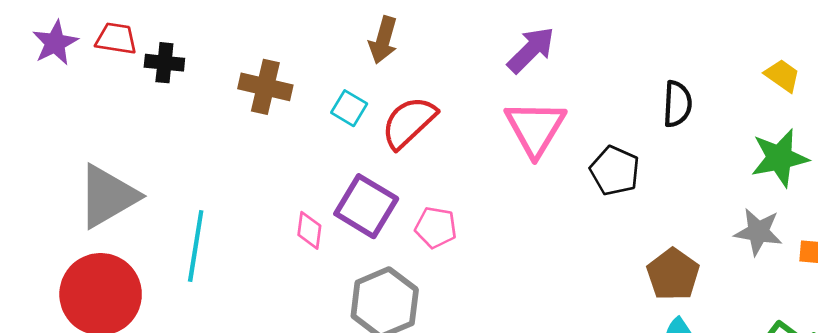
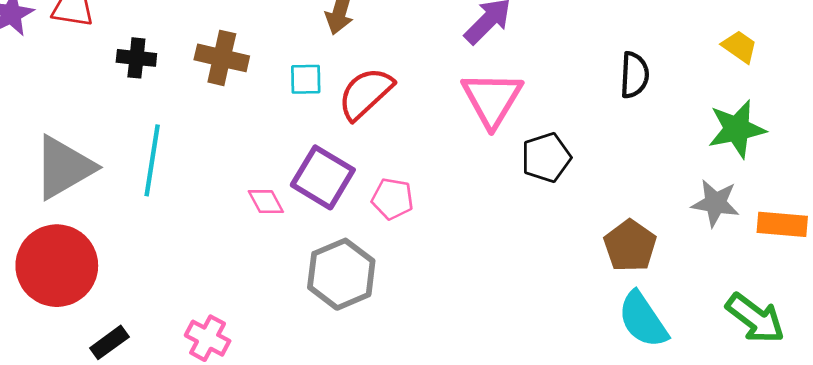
black cross: (164, 63) -> (136, 58), moved
cyan square: (349, 108) -> (306, 79), turned -32
black pentagon: (615, 171) -> (546, 158), moved, turned 30
pink diamond: (309, 230) -> (266, 202), turned -36
cyan line: (196, 246) -> (152, 160), moved

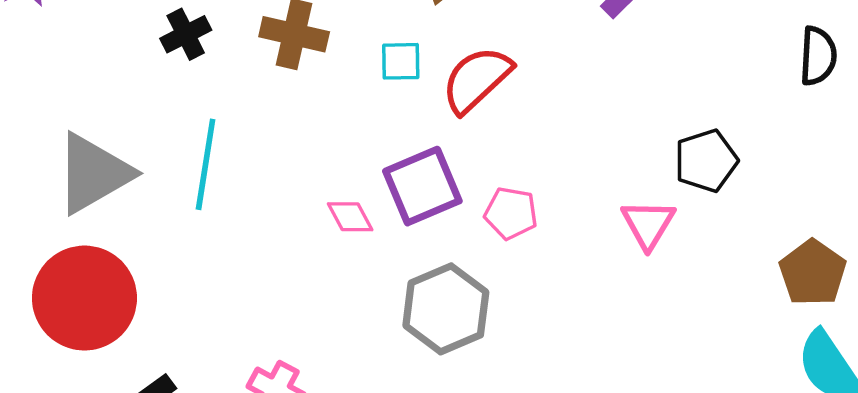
black cross: (136, 58) -> (186, 34), turned -33
pink triangle: (492, 99) -> (648, 224), moved, size x0.7
purple square: (323, 177) -> (422, 186), turned 36

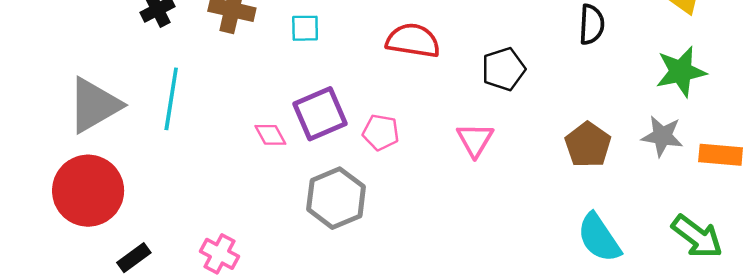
red semicircle: (477, 79) -> (413, 41), moved, turned 52
black pentagon: (706, 161) -> (504, 69), moved
brown pentagon: (813, 273) -> (588, 145), moved

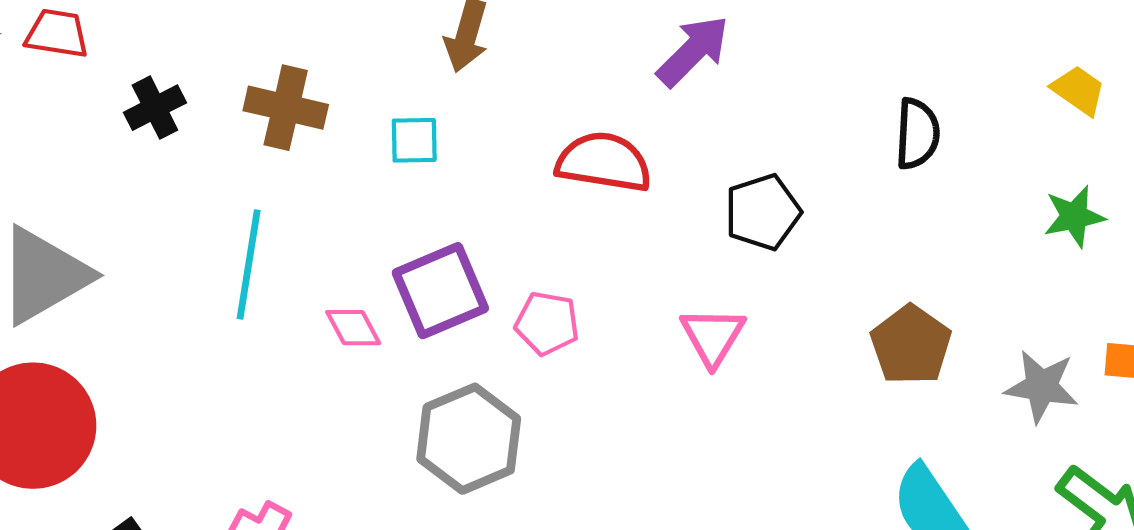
green star: (681, 72) -> (1074, 217), size x0.7
cyan line: (171, 99) -> (249, 264), moved
gray star: (662, 136) -> (1042, 386), moved

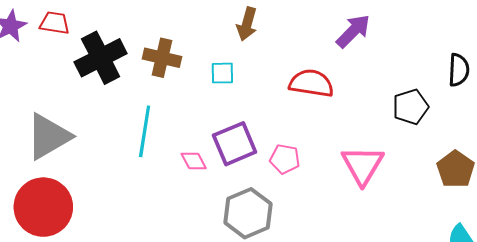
black cross: (155, 108) -> (101, 58), size x1.8
black pentagon: (763, 212) -> (411, 107), moved
pink triangle: (713, 336) -> (362, 165), size x1.4

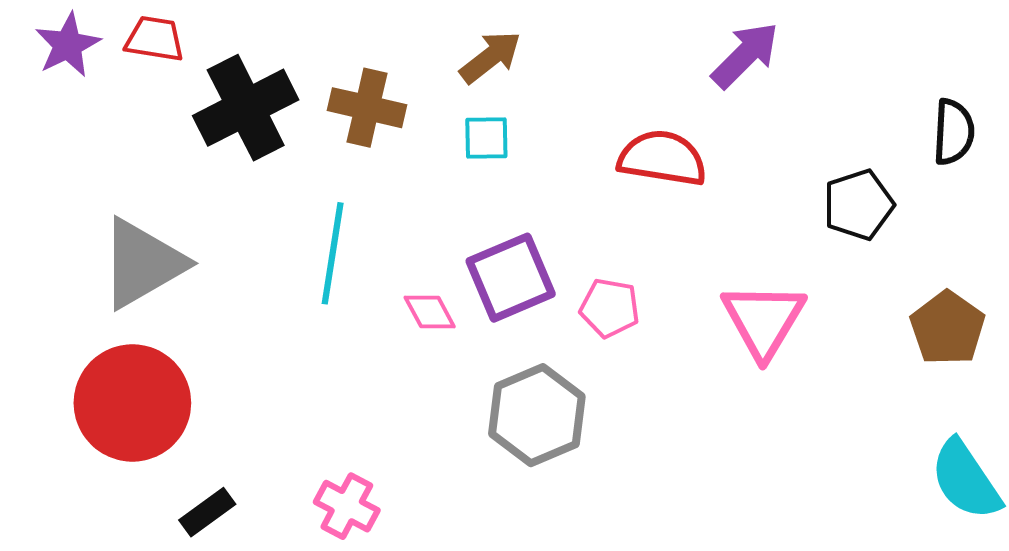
brown arrow: (247, 24) -> (490, 57), moved, turned -144

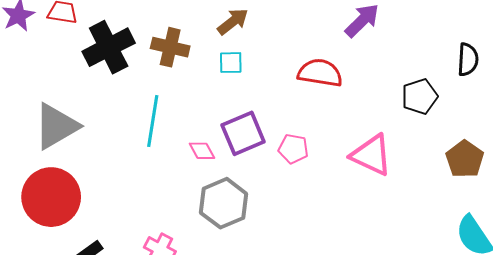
pink triangle: (763, 320) -> (371, 155), turned -36
gray hexagon: (537, 415) -> (224, 203), moved

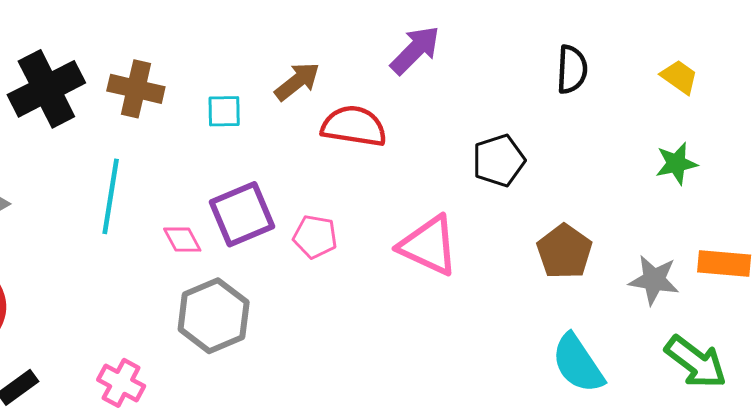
brown arrow: (233, 22) -> (297, 81), moved
black semicircle: (468, 59) -> (572, 69), moved

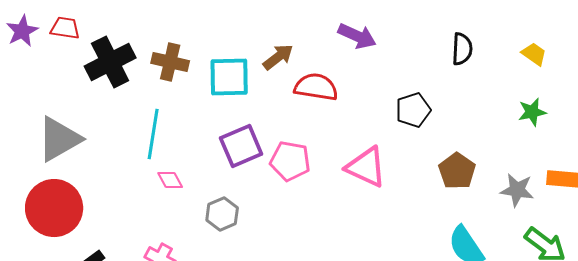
purple arrow: (415, 50) -> (357, 36), turned 69
cyan square: (224, 111) -> (229, 77), size x1.8
pink pentagon: (315, 237) -> (290, 161), size x1.4
pink diamond: (182, 240) -> (170, 180), moved
gray hexagon: (214, 316) -> (222, 214), size x0.7

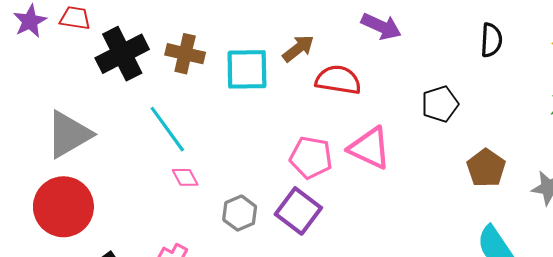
cyan line: (153, 134) -> (167, 129), turned -45
purple square: (241, 146) -> (298, 211), moved, turned -30
pink triangle: (366, 167) -> (370, 148), moved

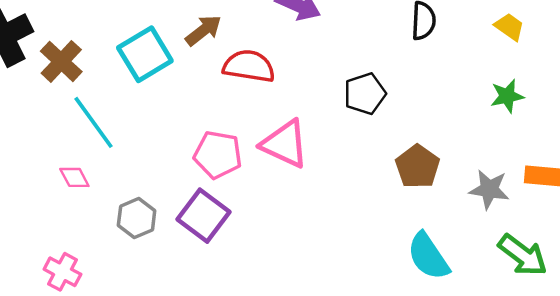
brown cross: (185, 54) -> (61, 61), moved, turned 30
cyan square: (247, 69) -> (145, 54), turned -30
cyan line: (167, 129) -> (94, 122), moved

